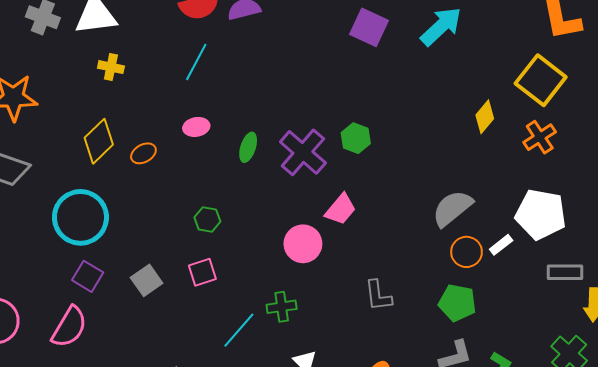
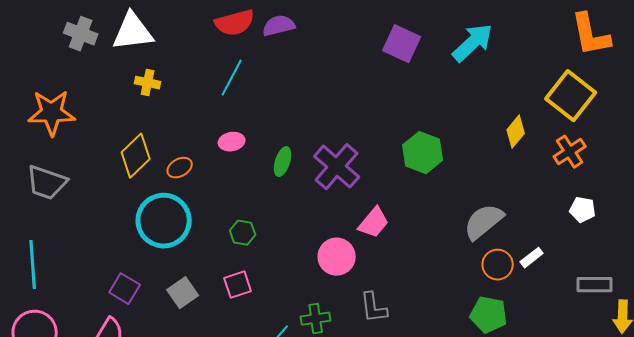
green hexagon: (356, 138) -> (423, 153), moved, size x1.4
white pentagon: (541, 214) -> (583, 210), moved, size x0.5
cyan circle: (80, 217) -> (164, 221), moved
gray L-shape: (378, 296) -> (374, 308), moved

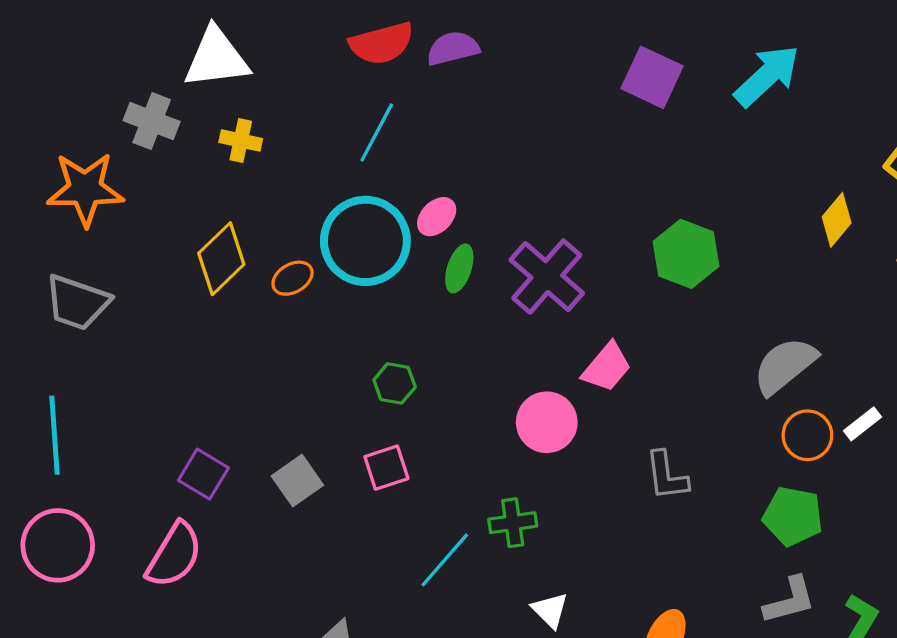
gray cross: (81, 34) -> (152, 121), moved
pink ellipse: (232, 142) -> (437, 217), moved, turned -35
cyan circle: (164, 221) -> (365, 241), moved
gray L-shape: (374, 308) -> (667, 476), moved

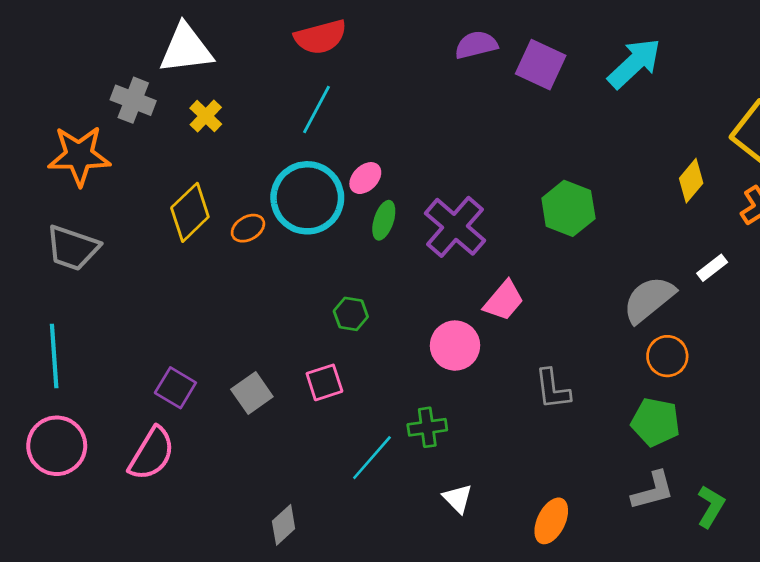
purple semicircle: (453, 48) -> (476, 45), moved
yellow cross: (241, 141) -> (206, 116), turned 32
green hexagon: (395, 383) -> (351, 314), moved
white rectangle: (863, 424) -> (712, 268), moved

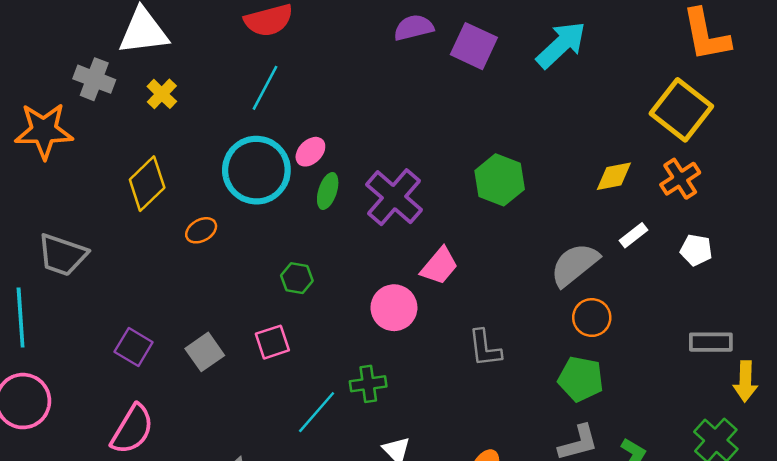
yellow diamond: (691, 181) -> (614, 176), moved, turned 39
orange ellipse: (248, 228) -> (201, 230), moved
gray trapezoid: (73, 248) -> (62, 255), moved
pink semicircle: (152, 454) -> (132, 429), moved

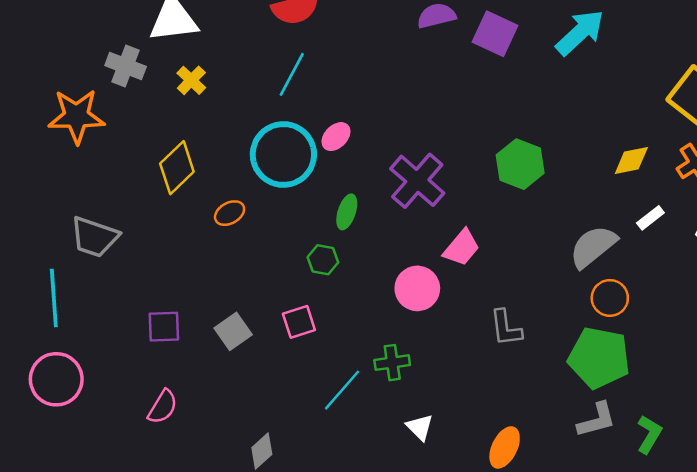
green ellipse: (328, 191) -> (347, 212), moved
purple square: (134, 347) -> (164, 327), turned -33
green pentagon: (581, 379) -> (599, 358), size x1.4
pink semicircle: (132, 429) -> (163, 407), size x0.7

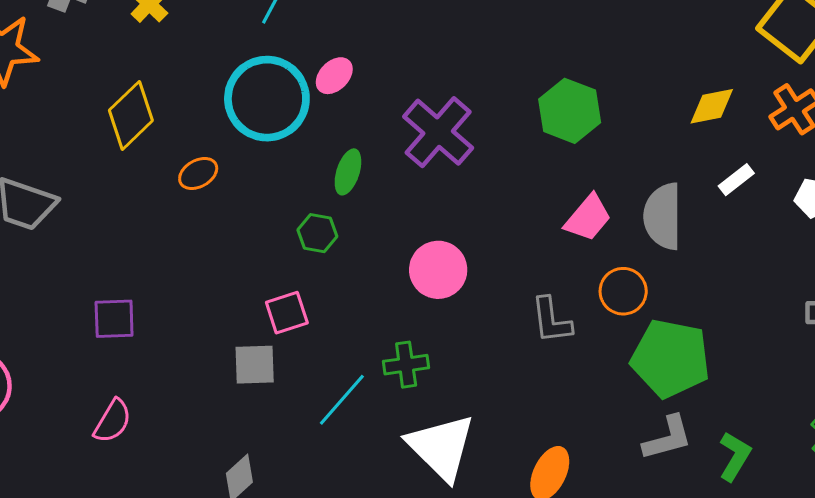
gray semicircle: (593, 247) -> (663, 216), turned -51
pink trapezoid: (462, 248) -> (588, 218), moved
orange circle: (610, 298) -> (623, 291), moved
gray square: (233, 331) -> (255, 365), moved, turned 33
white triangle: (420, 427) -> (441, 447), size x2.0

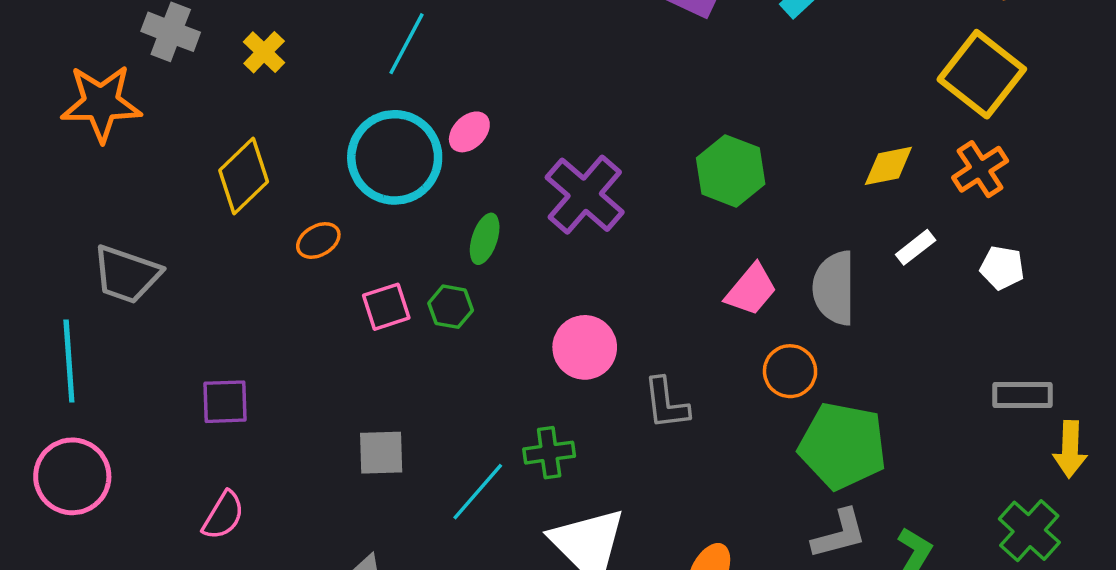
pink square: (287, 313) -> (386, 307), moved
gray L-shape: (551, 320) -> (666, 403), moved

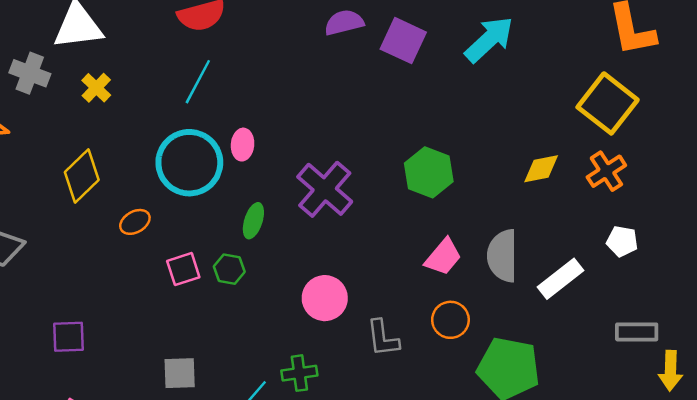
pink ellipse: (469, 132) -> (243, 145), turned -40
white rectangle: (916, 247) -> (560, 279), moved, size x1.6
orange circle: (790, 371) -> (450, 320), moved

